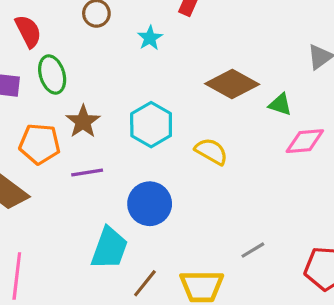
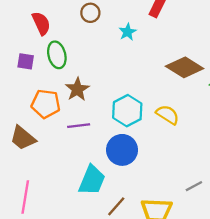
cyan hexagon: (151, 125) -> (127, 111), moved

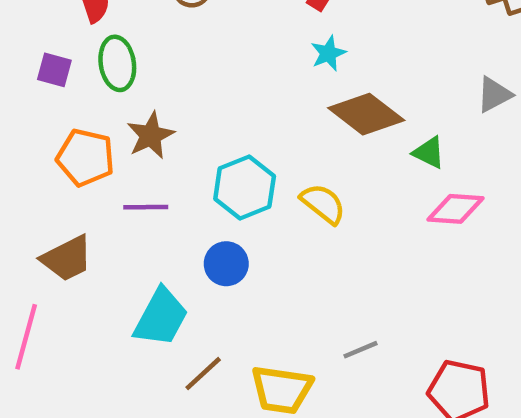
cyan star: (128, 32) -> (328, 53), moved
brown trapezoid: (23, 138) -> (67, 258), moved, turned -72
blue circle: (122, 150) -> (226, 264), size x0.7

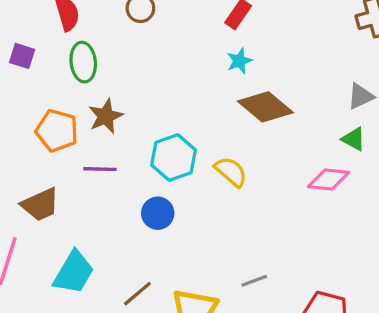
purple square: (54, 70) -> (22, 56), moved
green triangle: (429, 153) -> (354, 139), moved
cyan trapezoid: (161, 317) -> (74, 272), moved

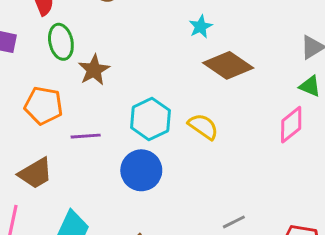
brown star: (106, 116) -> (94, 70), moved
pink diamond: (329, 179) -> (291, 125), turned -39
blue circle: (158, 213) -> (141, 170), size x1.4

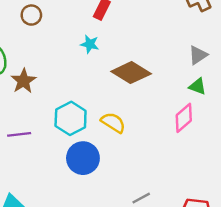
cyan star: (201, 27) -> (90, 44), moved, turned -30
blue circle: (141, 170) -> (83, 158), moved

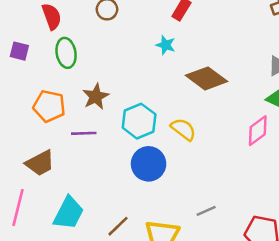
brown star: (23, 81) -> (96, 97), moved

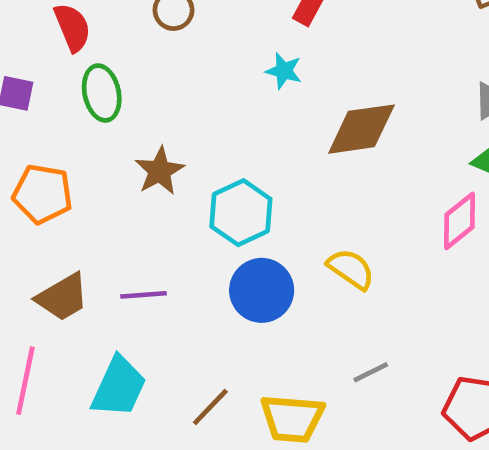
brown diamond: (206, 78) -> (361, 129), turned -42
orange pentagon: (49, 106) -> (43, 194), moved
yellow semicircle: (183, 129) -> (351, 269), moved
purple line: (84, 133) -> (144, 295), moved

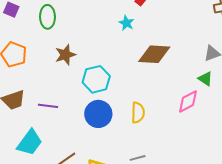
yellow semicircle: (351, 269) -> (138, 113), turned 45

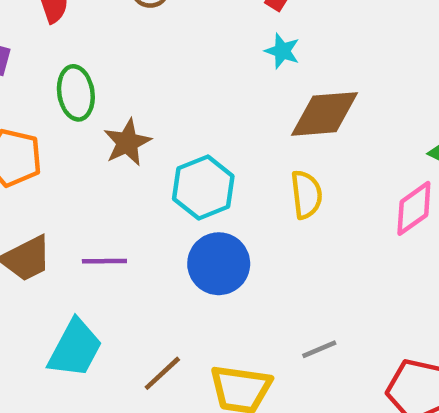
green ellipse: (47, 17) -> (76, 93), moved
cyan star: (126, 23) -> (282, 51), moved
yellow semicircle: (138, 113) -> (306, 195), moved

